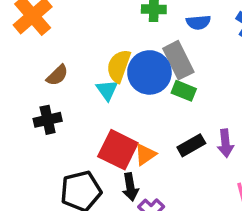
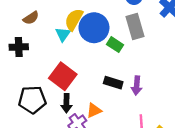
gray rectangle: (178, 60) -> (135, 26), moved
black rectangle: (191, 145) -> (113, 83), turned 36
orange triangle: (145, 154) -> (94, 110), moved

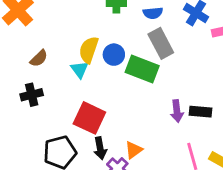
blue circle: (94, 28) -> (114, 55), size x0.6
green rectangle: (115, 45) -> (142, 69), size x1.6
black rectangle: (113, 83) -> (201, 112), moved

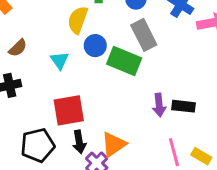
yellow semicircle: (89, 50) -> (78, 20), moved
red square: (89, 118) -> (69, 110), turned -36
orange triangle: (134, 150) -> (114, 144), size x1.4

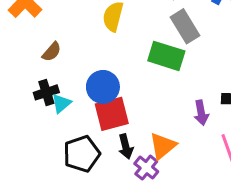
blue circle: (95, 46) -> (103, 87), moved, size x1.4
cyan triangle: (60, 60) -> (61, 103), moved, turned 30
purple arrow: (159, 105) -> (201, 113), moved

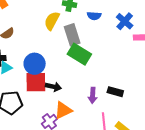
gray rectangle: (185, 26) -> (72, 35), moved
black arrow: (126, 146) -> (53, 87), moved, turned -77

